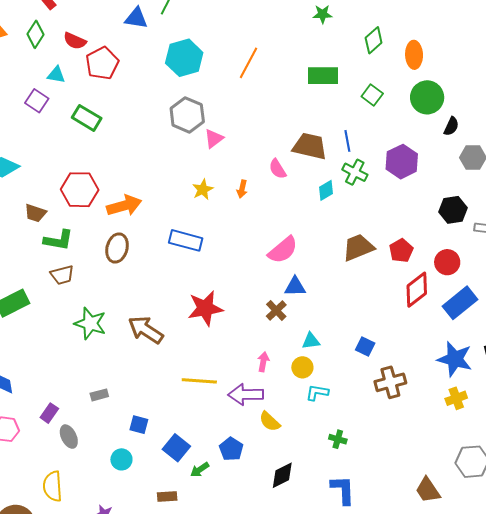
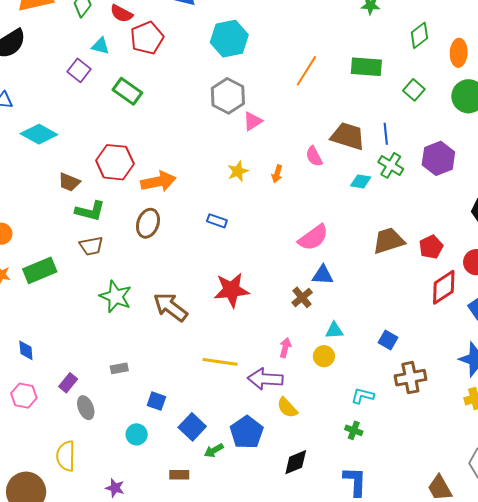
orange line: (249, 63) -> (306, 71), moved
cyan diamond: (326, 190) -> (361, 181), turned 35
blue rectangle: (186, 240) -> (217, 221), size x0.6
cyan L-shape: (317, 393) -> (363, 396), moved
blue pentagon: (231, 449) -> (247, 432), size x1.4

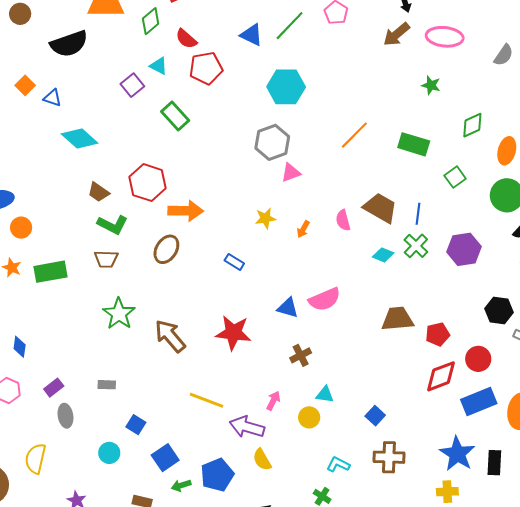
blue triangle: (323, 275) -> (288, 308), moved

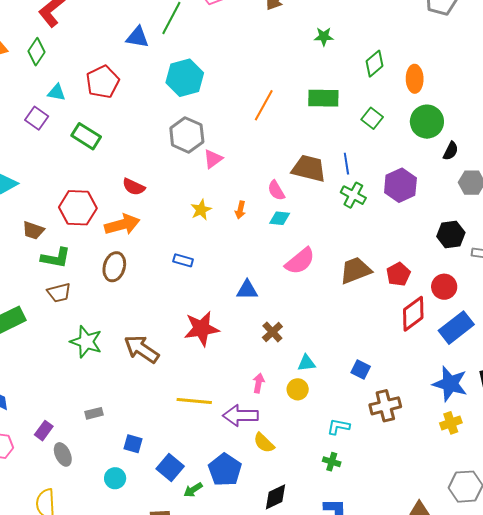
red semicircle: (186, 39) -> (134, 187), moved
cyan diamond: (383, 255) -> (280, 218), moved
pink semicircle: (325, 299) -> (300, 261), moved

